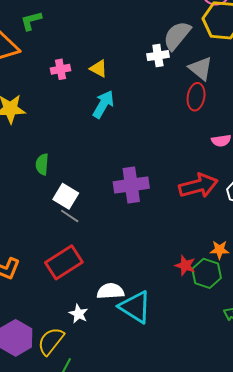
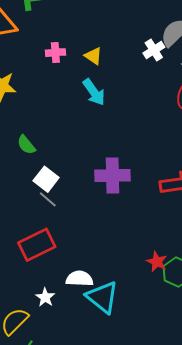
white cross: (158, 56) -> (154, 50), turned -30
cyan arrow: (103, 104) -> (94, 92), turned 108
green semicircle: (42, 164) -> (26, 145), turned -50

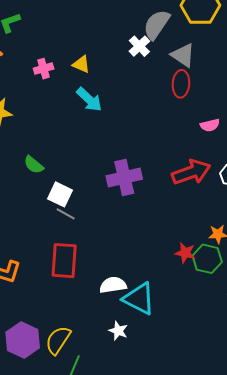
red rectangle: (37, 245) -> (64, 261), turned -48
white star: (45, 297) -> (118, 331), moved

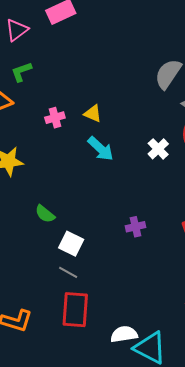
white cross: (139, 46) -> (158, 149), moved
purple cross: (124, 177) -> (136, 227), size x0.6
gray line: (66, 214) -> (68, 272), moved

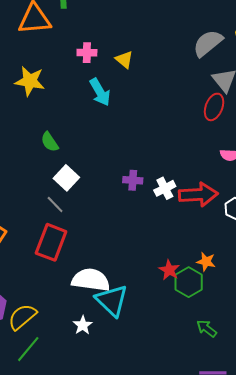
cyan arrow: (101, 149) -> (100, 92), moved
white cross: (158, 149) -> (165, 188), moved
white semicircle: (124, 334) -> (91, 280), size x1.4

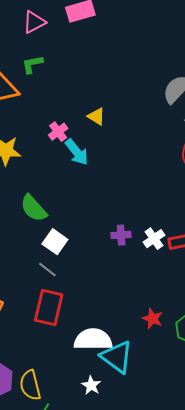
pink cross: (87, 53) -> (58, 132), moved, turned -30
green semicircle: (50, 142) -> (34, 208), size x1.4
red star: (169, 270) -> (152, 319), moved
yellow semicircle: (22, 317) -> (30, 385), turned -56

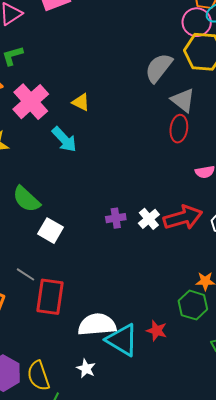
pink cross: (58, 132) -> (31, 102), moved, size x1.8
gray line: (47, 270) -> (25, 274), moved
red star: (152, 319) -> (157, 331), moved
white star: (91, 385) -> (86, 368), moved

